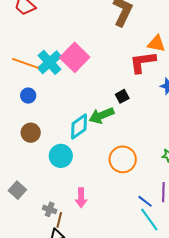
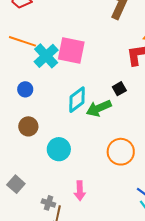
pink square: (75, 57) -> (71, 50), turned -32
orange line: (25, 63) -> (22, 41), moved
cyan diamond: (79, 127) -> (77, 100), moved

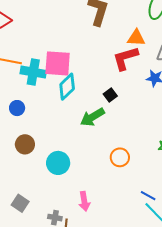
cyan cross: (46, 56) -> (33, 72), turned -30
cyan diamond: (77, 100) -> (67, 87), moved
orange circle: (121, 152) -> (120, 157), size x0.7

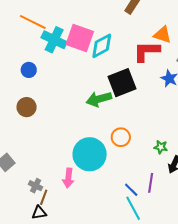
cyan diamond: (67, 87) -> (102, 46), moved
black square: (110, 95) -> (122, 83), size x2.0
orange circle: (120, 157) -> (121, 137), moved
cyan circle: (58, 163) -> (90, 154), moved, size x1.4

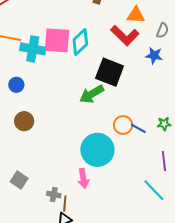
red L-shape: (146, 51) -> (125, 35), turned -120
black square: (122, 83) -> (110, 72), turned -32
blue line: (131, 190) -> (138, 128), moved

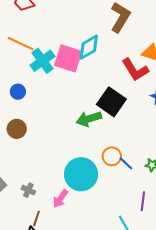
cyan diamond: (80, 42) -> (89, 47), moved
cyan cross: (33, 49) -> (42, 61), turned 30
pink arrow: (83, 178) -> (60, 199), turned 30
gray cross: (54, 195) -> (28, 190), moved

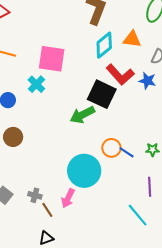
cyan diamond: (89, 47) -> (104, 45), moved
cyan cross: (42, 61) -> (36, 84), moved, size x0.7
red L-shape: (135, 70) -> (120, 75), moved
brown line: (36, 218) -> (47, 210), moved, turned -42

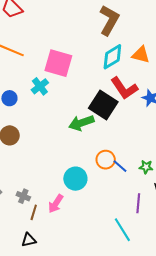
cyan circle: (84, 171) -> (75, 179), size x0.7
brown line: (47, 210) -> (34, 212), turned 42

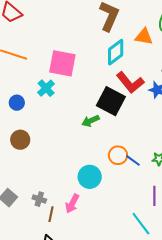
orange triangle: (141, 55) -> (144, 37), moved
green arrow: (81, 123) -> (91, 121), size x0.7

